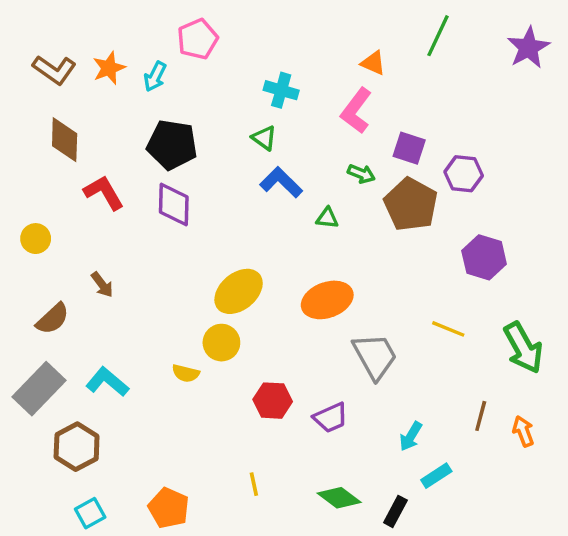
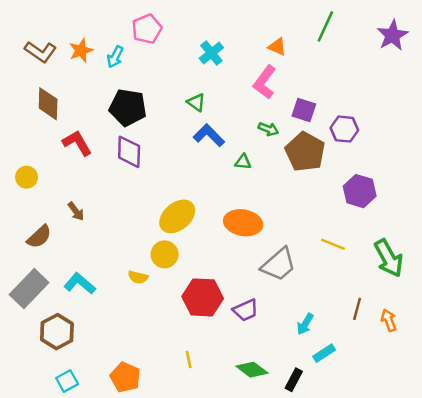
cyan cross: (281, 90) -> (211, 53), moved, turned 35
orange ellipse: (327, 300) -> (243, 223), turned 30
gray trapezoid: (375, 356) -> (279, 265), turned 78
red hexagon: (273, 401) -> (203, 297), size x1.4

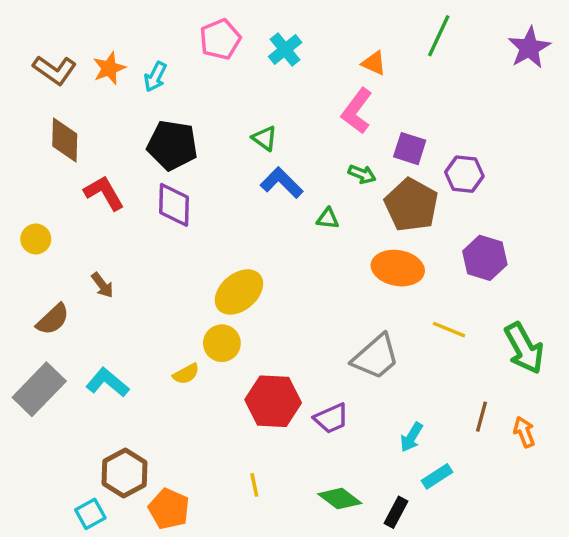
pink pentagon: (147, 29) -> (220, 39), moved
cyan cross: (211, 53) -> (285, 49), moved
orange ellipse: (243, 223) -> (398, 268), moved
yellow semicircle: (138, 277) -> (186, 374), turned -42
brown hexagon: (57, 332) -> (125, 473), moved

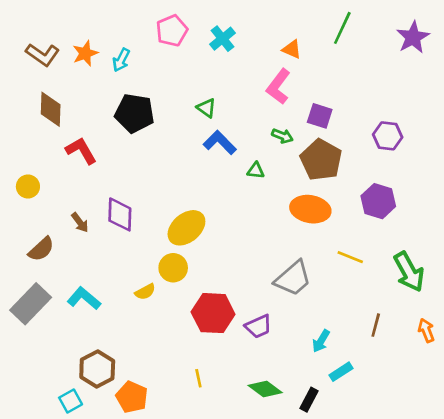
purple hexagon: (464, 174) -> (388, 136), moved
purple diamond: (174, 205) -> (120, 214), moved
orange arrow: (524, 432) -> (426, 330), moved

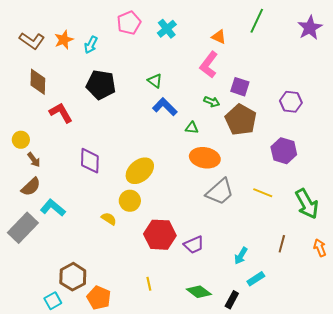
orange ellipse: (310, 209) -> (205, 158), moved
brown arrow: (80, 222) -> (34, 160), moved
gray trapezoid: (293, 278) -> (220, 192), moved
yellow semicircle: (145, 292) -> (109, 219), turned -119
cyan L-shape: (84, 298) -> (53, 208), moved

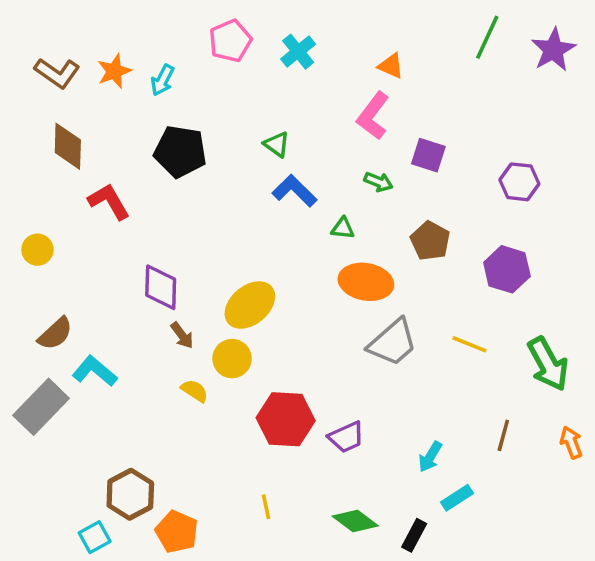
green line: (257, 21) -> (487, 37), moved
brown pentagon: (241, 120) -> (430, 241), moved, size x0.7
brown arrow: (34, 160) -> (182, 335), moved

